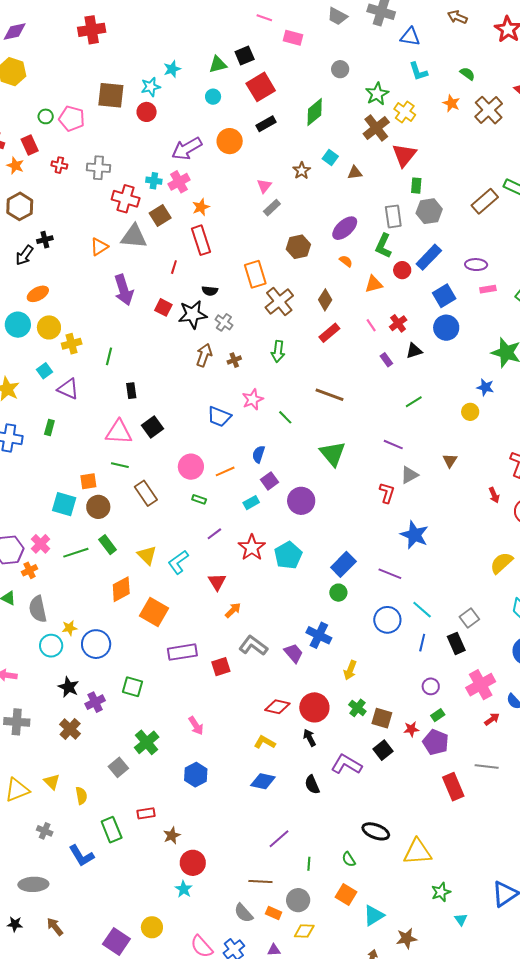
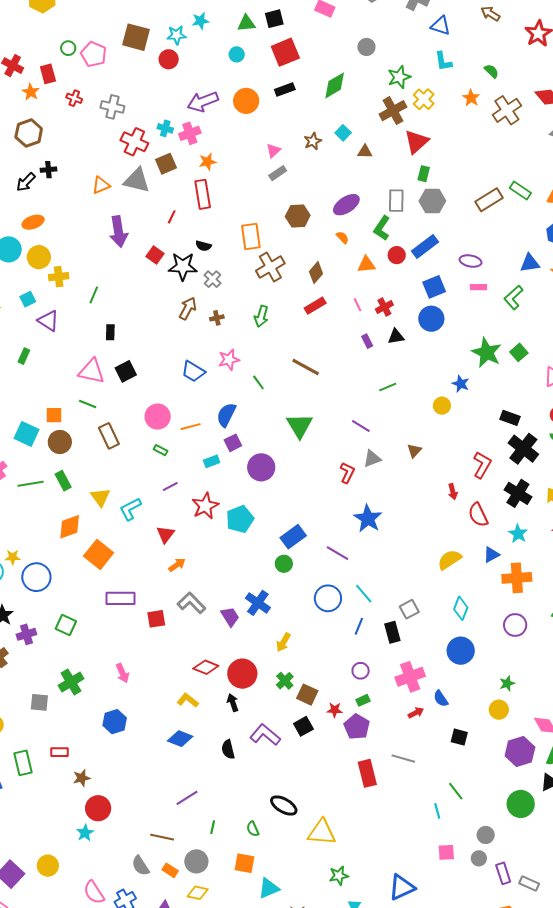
blue semicircle: (259, 454) -> (226, 415), size x1.4
gray square: (118, 767) -> (39, 702), turned 36
orange square: (346, 894) -> (245, 863), turned -30

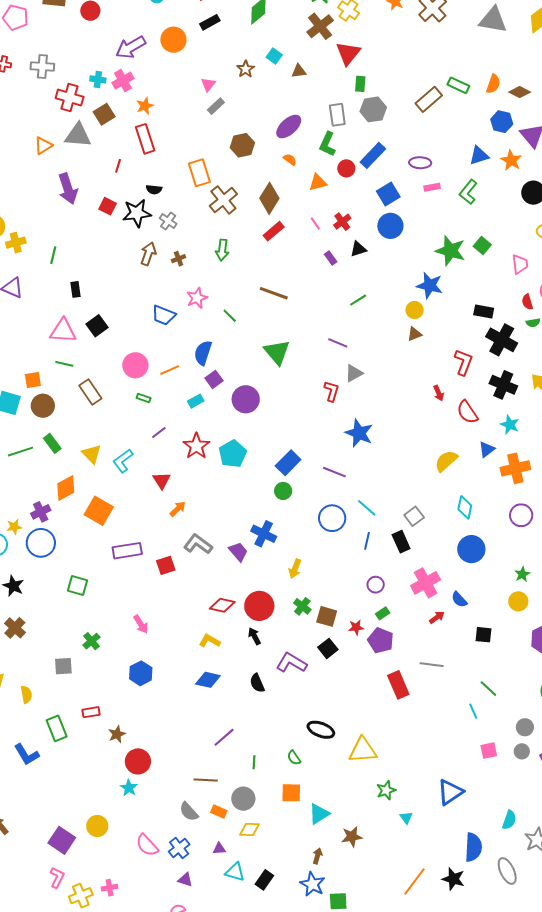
brown diamond: (316, 273) -> (269, 198), size x1.4
blue star: (461, 384) -> (430, 285), size x1.5
brown triangle: (414, 451) -> (414, 334), moved, turned 35
purple cross: (26, 634) -> (41, 512), moved
green cross: (71, 682) -> (91, 641), size x0.7

